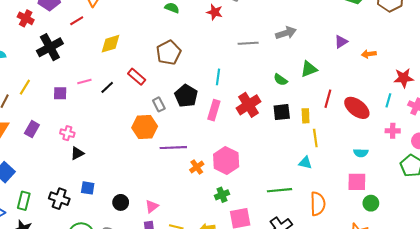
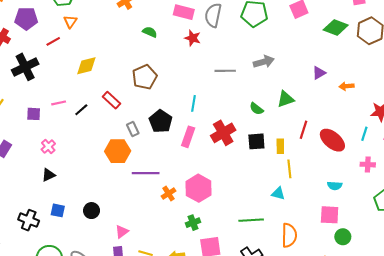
pink cross: (67, 133) -> (48, 147), moved, turned 32
black circle: (121, 202) -> (92, 211), moved

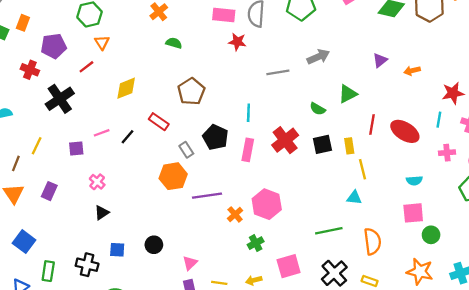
green semicircle: (150, 32) -> (174, 43), moved
green cross: (193, 223) -> (256, 243), moved

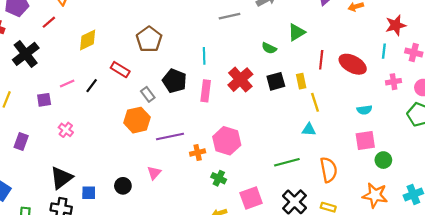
black triangle: (102, 213) -> (61, 178), moved, size x1.6
orange cross: (235, 214) -> (198, 152), turned 32
green cross: (256, 243) -> (219, 178), turned -32
pink triangle: (190, 263) -> (154, 173), moved

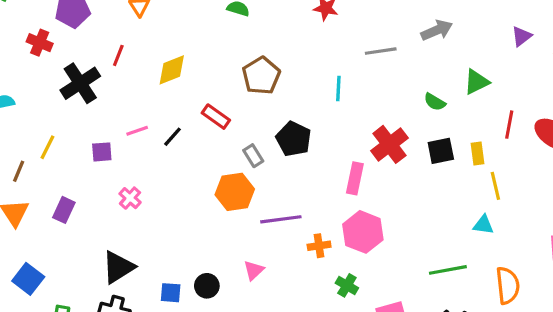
red line: (49, 22) -> (118, 55), moved, turned -32
cyan line: (204, 56) -> (338, 89), moved
pink rectangle: (206, 91) -> (355, 178), moved
blue square: (89, 193) -> (171, 293), moved

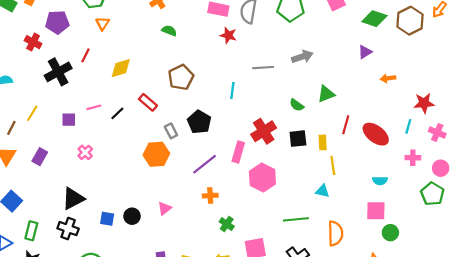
purple triangle: (522, 36) -> (365, 52), moved
purple line: (281, 219) -> (205, 164), moved, turned -36
pink hexagon: (363, 232) -> (262, 178), moved

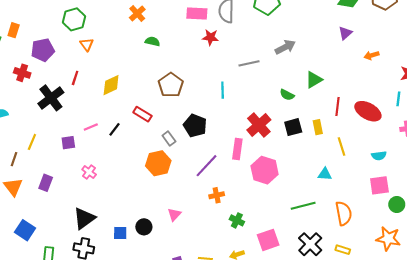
yellow line: (333, 165) -> (342, 146), moved

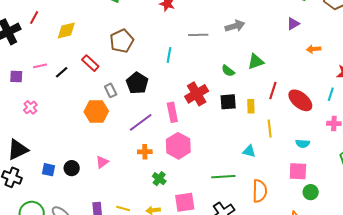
pink rectangle: (237, 149) -> (172, 112), turned -30
pink hexagon: (265, 170) -> (178, 146), moved

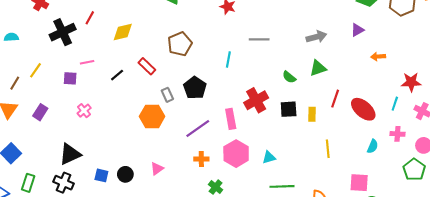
gray arrow: (235, 26) -> (316, 37), moved
pink line: (40, 66) -> (87, 62), moved
yellow line: (270, 128) -> (328, 149), moved
cyan semicircle: (303, 144) -> (373, 146), moved, turned -72
cyan triangle: (249, 151) -> (269, 157), moved, turned -32

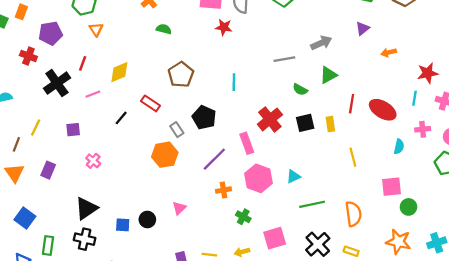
gray line: (259, 39) -> (284, 59), moved
pink line: (87, 62) -> (93, 94), moved

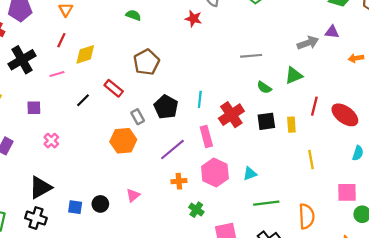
purple triangle: (363, 28) -> (332, 32), turned 40
gray arrow: (321, 43) -> (308, 43), moved
red line: (83, 63) -> (61, 40), moved
cyan line: (234, 82) -> (200, 99), moved

